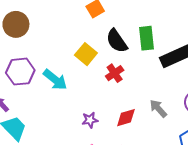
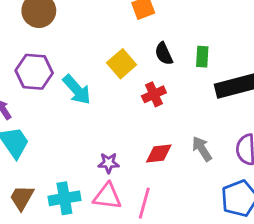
green rectangle: (146, 38) -> (202, 57), size x0.7
black semicircle: (117, 41) -> (164, 54), size x0.7
purple star: (90, 120) -> (109, 163), moved

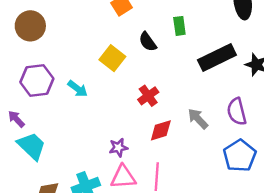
green rectangle: (202, 57) -> (179, 26), moved
cyan arrow: (77, 90) -> (78, 89), size x0.7
red cross: (154, 94) -> (148, 96), moved

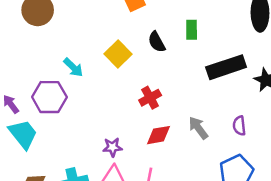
purple hexagon: (37, 80) -> (49, 97), moved
cyan arrow: (78, 89) -> (73, 67), moved
purple semicircle: (237, 112) -> (239, 126), size x0.7

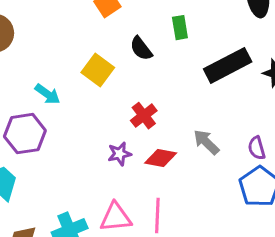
purple semicircle: (239, 126) -> (257, 148), moved
red diamond: (158, 135) -> (161, 158), turned 30
purple star: (112, 147) -> (119, 154), moved

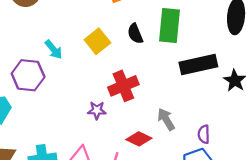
green rectangle: (180, 28) -> (169, 26), size x1.8
red cross: (144, 116) -> (123, 86), size x1.4
red diamond: (161, 158) -> (139, 139), moved

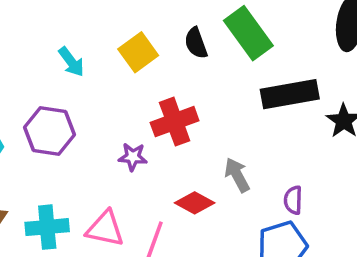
green rectangle: (169, 26) -> (248, 33), turned -44
purple hexagon: (28, 75) -> (49, 131), moved

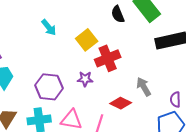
yellow square: (138, 52) -> (87, 40), moved
purple hexagon: (49, 131) -> (49, 87), moved

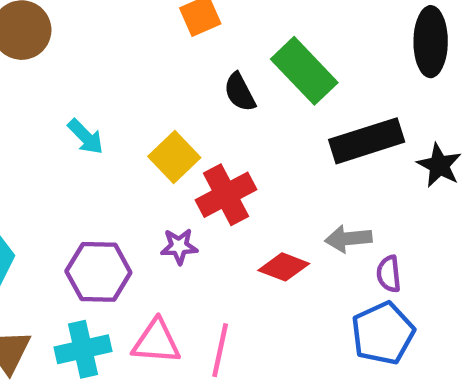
gray arrow: (144, 87) -> (348, 239), moved, turned -60
red diamond: (121, 103) -> (284, 267), moved

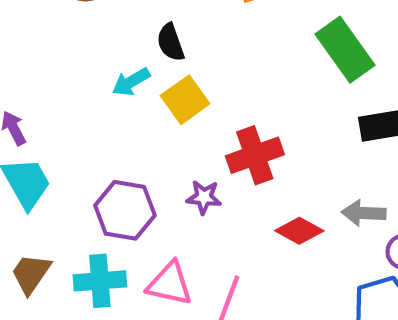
black semicircle: (240, 92) -> (171, 42), moved
cyan arrow: (85, 137) -> (131, 82), turned 96
yellow square: (174, 157) -> (185, 100), moved

